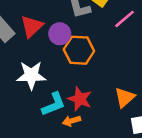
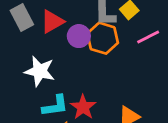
orange hexagon: (79, 50) -> (103, 38), moved

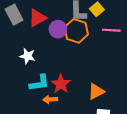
pink line: (148, 37) -> (111, 30), turned 30
white star: (40, 71) -> (28, 56), size x0.7

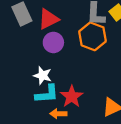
purple circle: (58, 29) -> (53, 42), moved
white star: (28, 56) -> (43, 75), moved

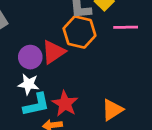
red triangle: (48, 19) -> (53, 52), moved
purple circle: (53, 42) -> (30, 57), moved

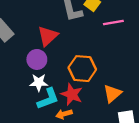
orange hexagon: (79, 32) -> (82, 69), moved
red triangle: (53, 52) -> (48, 36), moved

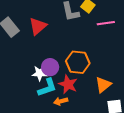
red triangle: (48, 36) -> (38, 26), moved
purple circle: (37, 59) -> (50, 67), moved

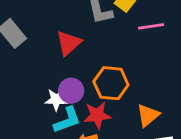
red triangle: (38, 26) -> (69, 43), moved
red star: (68, 84) -> (97, 115), turned -30

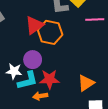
orange hexagon: (111, 83) -> (50, 32), moved
white star: (56, 100) -> (14, 71), moved

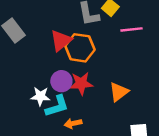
red star: (49, 79) -> (81, 83), moved
orange triangle: (86, 83) -> (119, 92), moved

